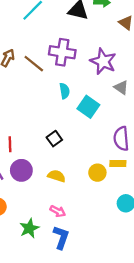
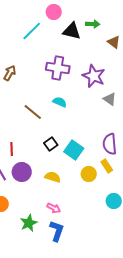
brown line: (34, 64) -> (33, 112), moved
cyan semicircle: (65, 91) -> (60, 102), turned -56
cyan square: (88, 107) -> (74, 150), moved
yellow rectangle: (118, 164) -> (107, 166), turned 56

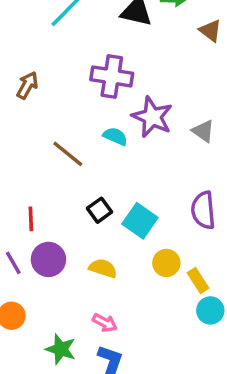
purple star: (94, 76) -> (152, 117), moved
yellow rectangle: (107, 166) -> (198, 281), moved
green star: (29, 223) -> (61, 349), turned -30

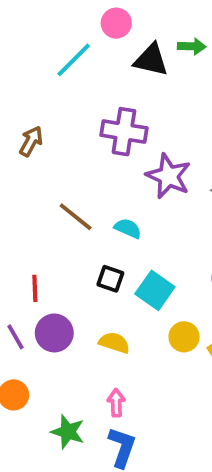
cyan semicircle: (115, 136) -> (128, 228), moved
black square: (99, 210) -> (110, 279), turned -35
pink arrow: (105, 323) -> (116, 403), turned -120

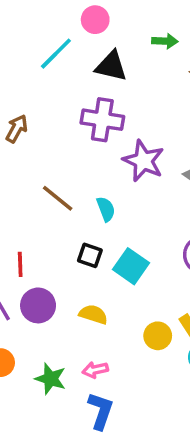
black triangle: (151, 60) -> (111, 66), moved
cyan semicircle: (128, 228) -> (106, 209), turned 45
yellow circle: (184, 337) -> (158, 336), moved
pink arrow: (116, 403) -> (95, 370), turned -100
green star: (68, 432) -> (51, 379), moved

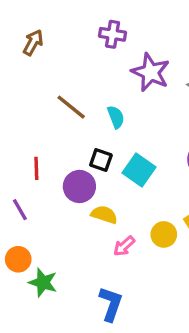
purple cross: (102, 120) -> (112, 34), size x0.7
purple circle: (38, 305) -> (79, 186), moved
pink arrow: (95, 370) -> (124, 246), moved, turned -30
green star: (51, 379) -> (43, 282), moved

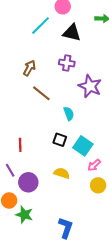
brown arrow: (33, 43) -> (29, 68), moved
brown line: (71, 107) -> (41, 93), moved
purple circle: (79, 186) -> (28, 182), moved
pink arrow: (124, 246) -> (94, 165), moved

